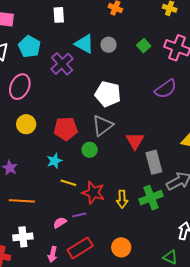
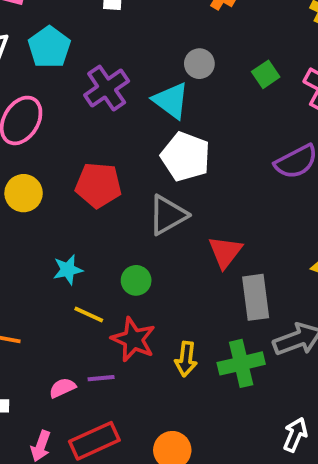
cyan triangle: (84, 44) -> (171, 101), moved
red pentagon: (66, 129) -> (98, 185), moved
green circle: (90, 150) -> (136, 280), moved

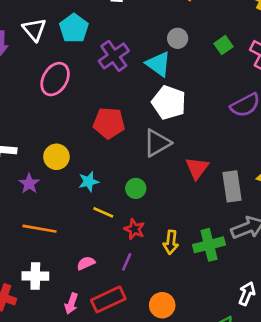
yellow circle: (24, 193) -> (56, 157), moved
gray rectangle: (256, 297) -> (232, 186), moved
red star: (133, 339) -> (134, 229), size x0.7
purple line: (101, 378) -> (127, 262), moved, turned -60

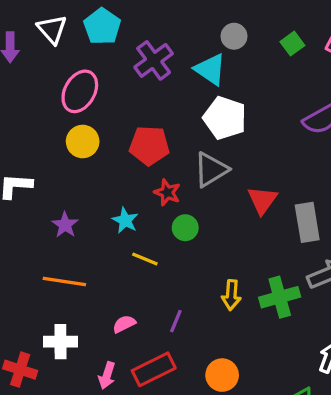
yellow circle: (56, 157) -> (83, 141), moved
cyan star: (89, 182) -> (125, 220), turned -30
purple star: (29, 184) -> (65, 225), moved
red star: (134, 229) -> (167, 192), moved

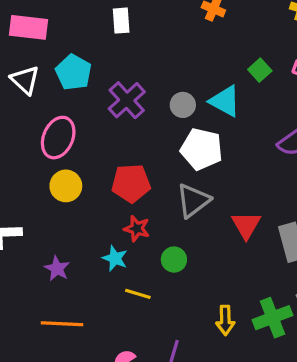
gray circle: (234, 36) -> (183, 105), moved
cyan triangle: (210, 69) -> (225, 101), moved
red star: (167, 192) -> (137, 229), moved

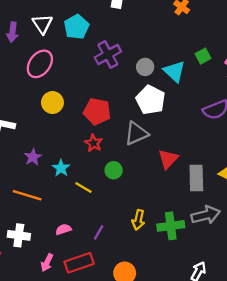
pink ellipse: (58, 138) -> (40, 64), moved
cyan star: (115, 258) -> (61, 168), moved

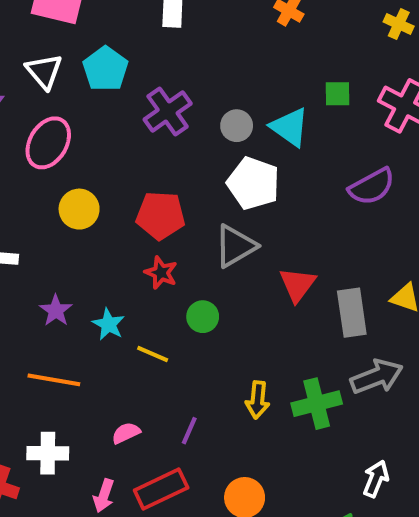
green square: (203, 56) -> (338, 94), turned 35

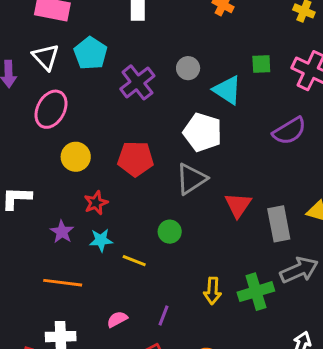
gray circle: (237, 126) -> (188, 68), moved
red star: (161, 273) -> (96, 203), moved, turned 30
cyan star: (109, 324) -> (101, 240), turned -30

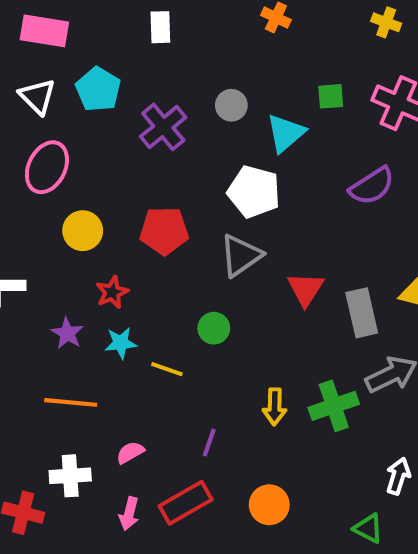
cyan triangle: (227, 90) -> (286, 133), turned 48
pink semicircle: (117, 319) -> (130, 452), moved

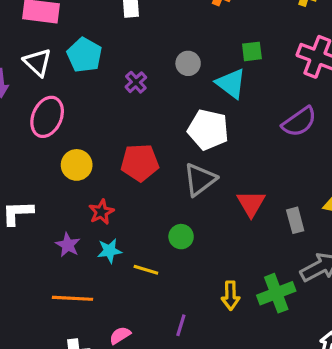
green square: (331, 96) -> (252, 51), moved
purple cross: (163, 127) -> (136, 82), size x0.6
cyan triangle: (286, 133) -> (231, 83), turned -40
gray rectangle: (362, 313) -> (295, 220), size x0.7

